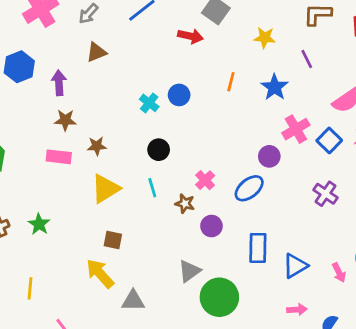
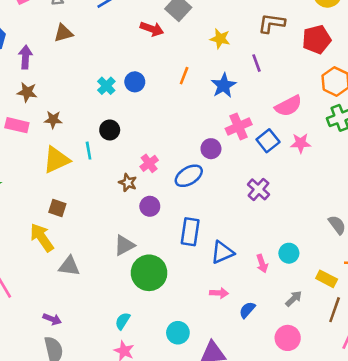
cyan line: (152, 188) -> (89, 151), moved

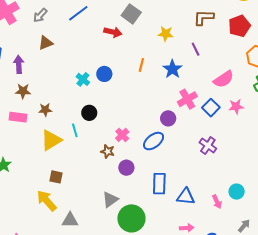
blue triangle: (222, 252) -> (186, 197), turned 36

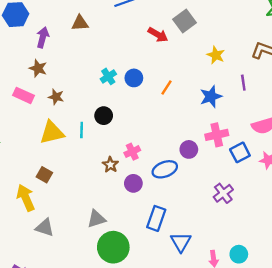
orange line: (141, 65) -> (166, 88), moved
purple circle: (126, 168) -> (133, 183), moved
blue triangle: (186, 197) -> (181, 242), turned 36

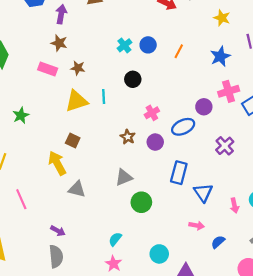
black circle: (104, 116) -> (133, 79), moved
brown star: (110, 165) -> (128, 137), moved
purple cross: (223, 193) -> (225, 146), moved
green circle: (113, 247) -> (141, 202), size x0.7

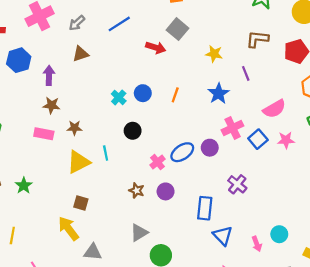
blue ellipse: (183, 127) -> (182, 152), moved
blue rectangle: (179, 173) -> (205, 208), moved

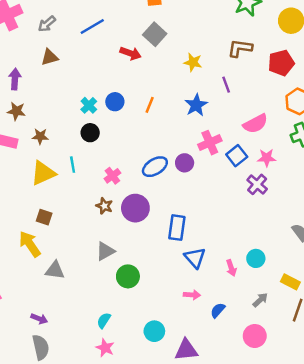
black circle: (133, 131) -> (90, 133), moved
pink cross: (157, 162) -> (112, 176), moved
purple cross: (237, 184) -> (257, 184), moved
purple circle: (166, 191) -> (135, 208), size x1.5

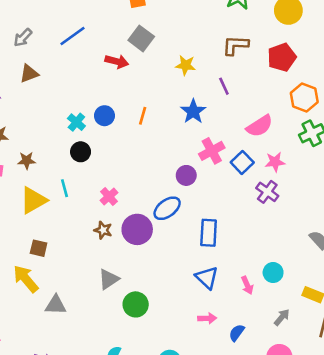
blue ellipse: (155, 167) -> (167, 208), moved
blue rectangle: (177, 228) -> (209, 233), moved

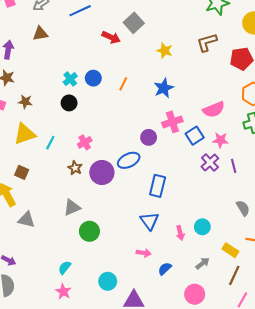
brown L-shape: (235, 45) -> (207, 42), turned -30
purple line: (224, 86) -> (234, 166), moved
cyan line: (65, 188) -> (50, 143), moved, turned 32

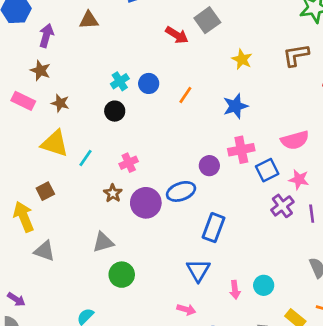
yellow triangle: (25, 134) -> (55, 143), turned 30
brown square: (22, 172) -> (45, 191), turned 32

